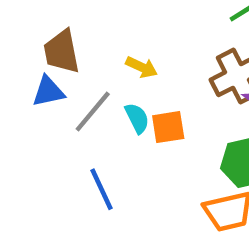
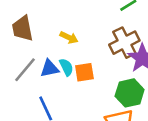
blue triangle: (48, 92) -> (50, 68), moved
gray line: (93, 112) -> (25, 70), moved

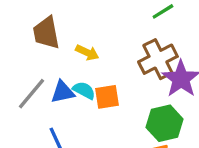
brown trapezoid: (22, 28) -> (46, 33), moved
cyan semicircle: (66, 67) -> (84, 90), turned -36

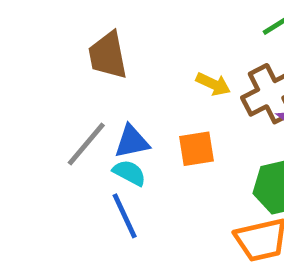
yellow arrow: (87, 53) -> (213, 84), moved
cyan semicircle: (84, 90) -> (129, 173), moved

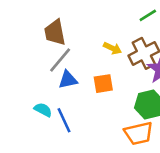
gray line: (86, 144) -> (60, 60), moved
cyan semicircle: (129, 173) -> (43, 110), moved

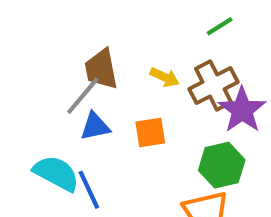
brown trapezoid: (55, 32) -> (101, 69), moved
cyan semicircle: (43, 110) -> (56, 173), size x1.6

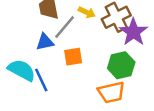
gray line: (83, 96) -> (65, 27), moved
orange square: (150, 132) -> (73, 57), moved

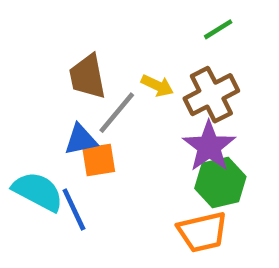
purple star: (133, 32) -> (209, 146), moved
orange square: (73, 57) -> (99, 160), moved

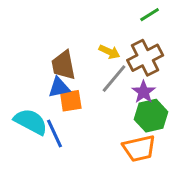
brown trapezoid: (87, 77) -> (63, 65), moved
gray line: (117, 113) -> (114, 79), moved
purple star: (209, 146) -> (144, 92), size x0.7

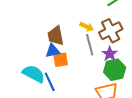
gray line: (114, 79) -> (90, 45), turned -55

